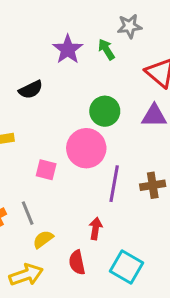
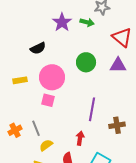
green arrow: (106, 49) -> (87, 22), turned 136
pink circle: (86, 148) -> (52, 77), moved
brown cross: (153, 185) -> (117, 125), moved

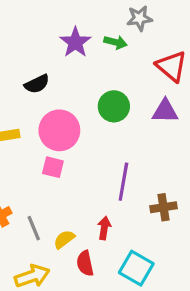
gray line: (36, 128) -> (34, 228), moved
yellow semicircle: (46, 145) -> (64, 239), moved

